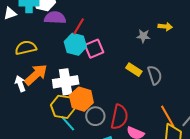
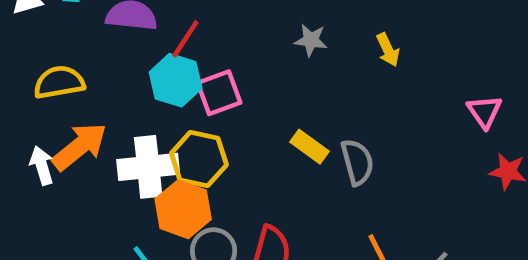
yellow arrow: (165, 27) -> (388, 50), turned 56
gray star: (143, 36) -> (311, 40), moved
yellow hexagon: (63, 107) -> (199, 159), moved

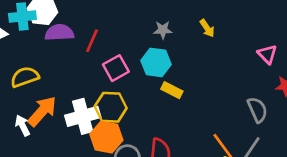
cyan hexagon: (176, 80) -> (156, 62), moved
gray semicircle: (357, 162) -> (257, 110), moved

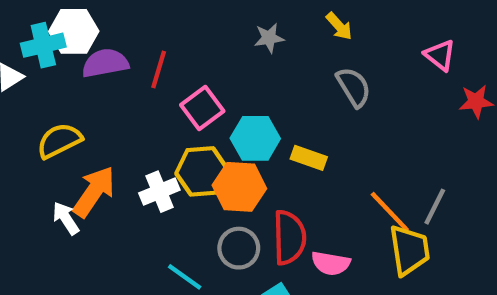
cyan hexagon: (156, 62) -> (255, 138), moved
yellow rectangle: (172, 90) -> (309, 158), moved
gray semicircle: (257, 110) -> (354, 87), moved
white cross: (83, 116) -> (159, 192), size x0.7
orange hexagon: (106, 137) -> (239, 187), moved

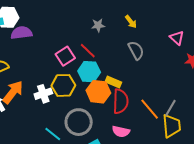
red line: (159, 69) -> (88, 51), moved, turned -66
orange hexagon: (239, 187) -> (98, 92), moved
red semicircle: (289, 237) -> (121, 101), moved
gray circle: (239, 248) -> (79, 122), size x1.4
yellow trapezoid: (409, 250) -> (172, 126), moved

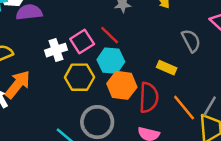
gray semicircle: (136, 50) -> (191, 41), moved
yellow rectangle: (113, 82) -> (167, 68), moved
white cross: (43, 94) -> (56, 50), moved

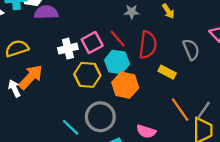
red semicircle: (149, 97) -> (148, 45), moved

